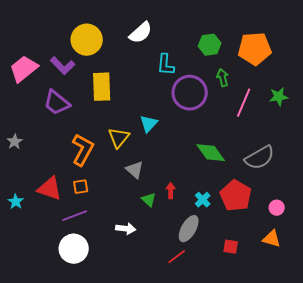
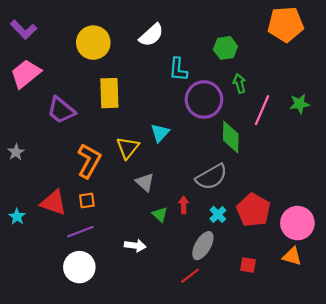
orange pentagon: (255, 49) -> (286, 24), moved
purple L-shape: (63, 66) -> (23, 30), moved
green diamond: (211, 153) -> (231, 137), moved, turned 36
gray semicircle: (260, 158) -> (211, 177), moved
pink circle: (277, 208) -> (297, 223), size x2.0

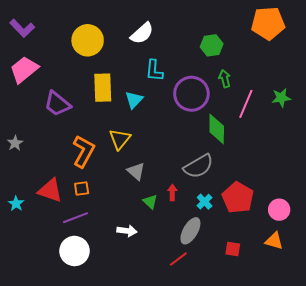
cyan L-shape: (178, 69) -> (154, 71), moved
cyan triangle: (160, 133) -> (134, 100), moved
pink circle: (297, 223) -> (279, 210), size x0.7

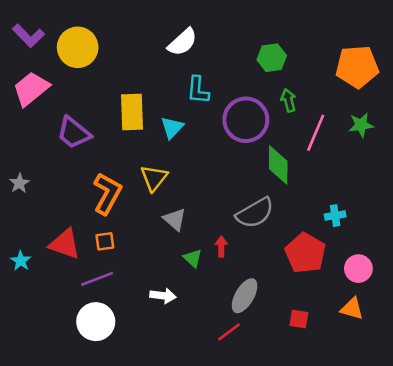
orange pentagon: (268, 23) -> (357, 67), moved
yellow circle: (88, 40) -> (78, 47), moved
cyan cross: (205, 202) -> (335, 216), moved, turned 35

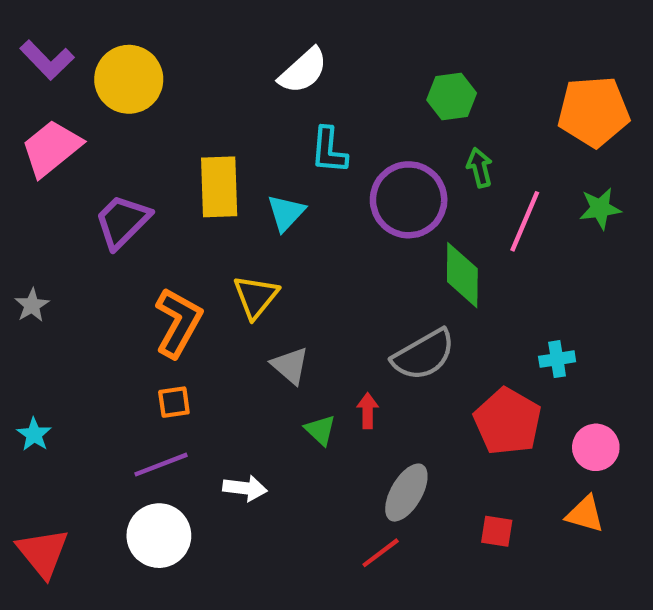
purple trapezoid: (74, 133) -> (122, 221), turned 96
red triangle: (65, 244) -> (43, 553), moved, turned 32
white arrow: (163, 296) -> (245, 488), moved

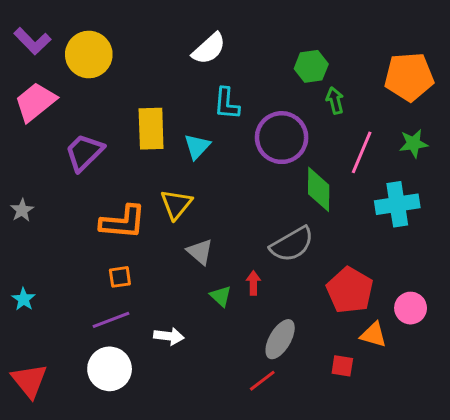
green arrow: (480, 168) -> (335, 100), moved
orange L-shape: (178, 322) -> (123, 222), turned 66
cyan cross: (557, 359) -> (397, 204), moved, size x1.8
orange triangle: (585, 514) -> (373, 335), moved

